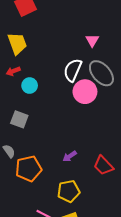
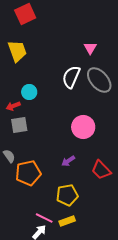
red arrow: (13, 71) -> (13, 106), moved
pink circle: (85, 92) -> (83, 127), moved
gray square: (19, 119) -> (19, 125), turned -30

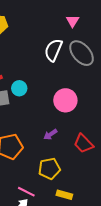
cyan circle: (29, 92) -> (19, 88), moved
yellow rectangle: (67, 221) -> (64, 195), moved, turned 35

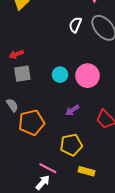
white semicircle: (53, 50) -> (75, 25), size x0.7
cyan circle: (19, 88) -> (60, 75), moved

